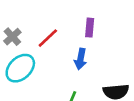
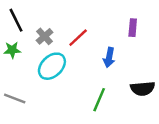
purple rectangle: (90, 28) -> (133, 28), moved

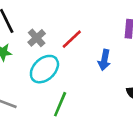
green line: (99, 100) -> (60, 104), moved

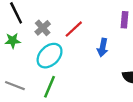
green line: (60, 104) -> (50, 87), moved

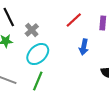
red line: (74, 29) -> (74, 20), moved

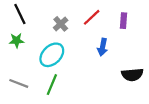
gray cross: (32, 30) -> (61, 24), moved

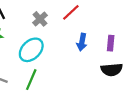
purple rectangle: (124, 21) -> (111, 43), moved

